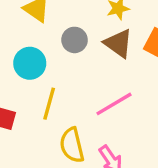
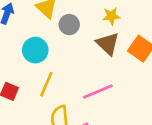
gray circle: (75, 40) -> (69, 25), moved

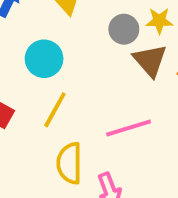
gray circle: (69, 25) -> (124, 29), moved

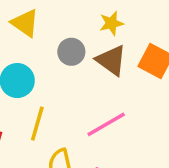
gray circle: (124, 29) -> (71, 52), moved

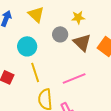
yellow star: (111, 23) -> (78, 17), moved
yellow line: (37, 124) -> (35, 72), turned -42

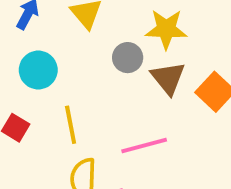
yellow star: (78, 17) -> (166, 29), size x1.5
cyan circle: (27, 46) -> (38, 70), moved

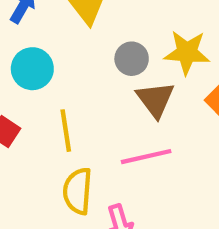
yellow star: (166, 29) -> (187, 52), moved
brown triangle: (168, 78) -> (155, 99), moved

